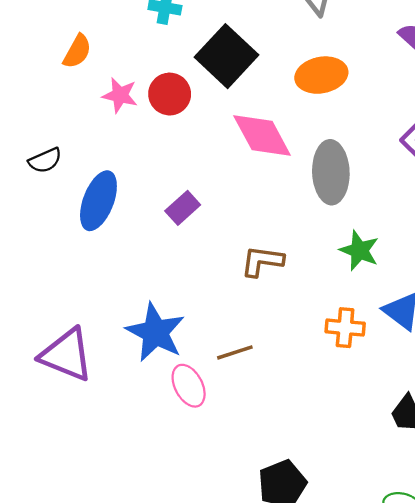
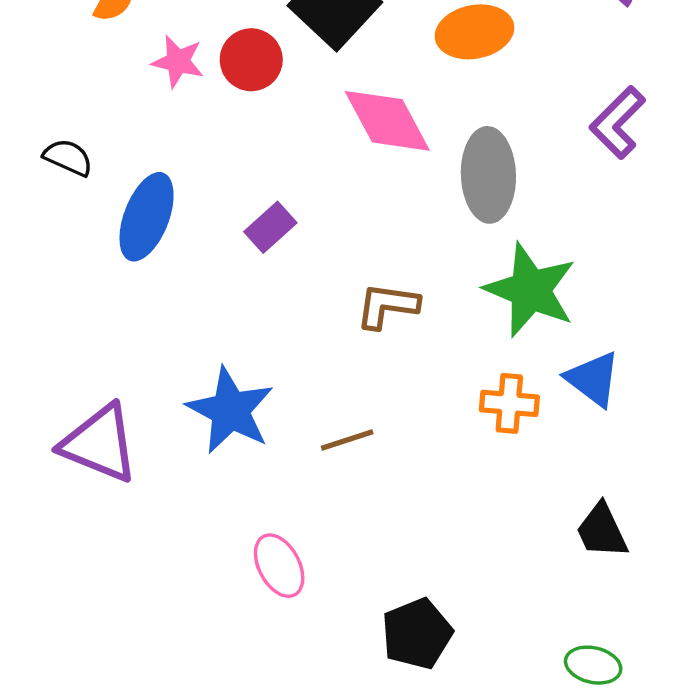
black semicircle: (45, 160) -> (68, 157), turned -132
green star: (359, 251) -> (530, 290), size x1.6
pink ellipse: (189, 386) -> (279, 566), moved

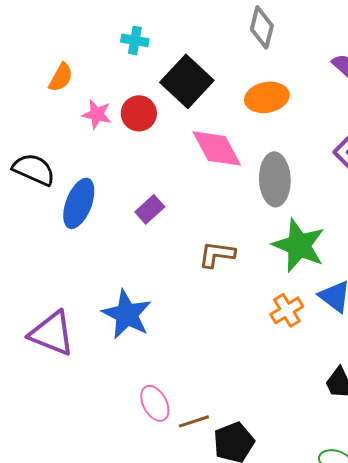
black semicircle: (68, 157) -> (34, 169), size x1.5
orange cross: (509, 403) -> (287, 310), turned -36
brown line: (347, 440) -> (194, 421), moved

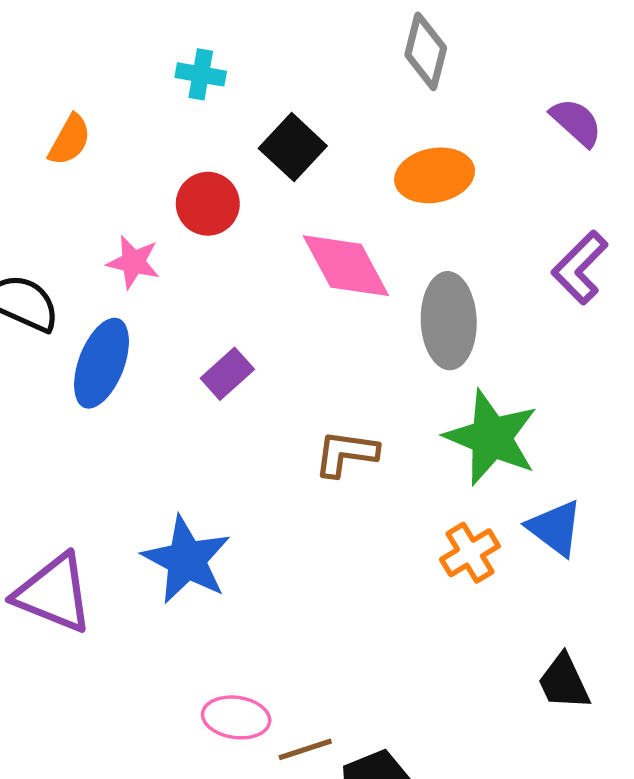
black square: (187, 81) -> (293, 147), size x0.7
pink star: (97, 114) -> (133, 262), moved
pink ellipse: (155, 403) -> (236, 717), turned -54

